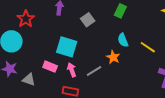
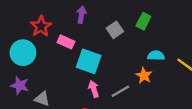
green rectangle: (120, 11) -> (143, 21), moved
cyan semicircle: (123, 40) -> (156, 56), turned 112
pink rectangle: (50, 67) -> (66, 42), moved

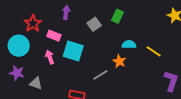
pink arrow: (94, 89) -> (50, 57), moved

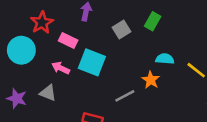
pink arrow: (50, 57) -> (61, 68), turned -48
purple star: (17, 73) -> (17, 98), moved
gray triangle: (36, 83) -> (48, 93), moved

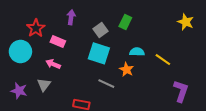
cyan square: (92, 62) -> (99, 53), moved
gray triangle: (48, 93) -> (44, 85), turned 48
gray line: (125, 96) -> (106, 84), turned 56

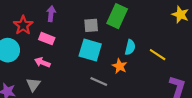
purple arrow: (71, 17) -> (51, 14), moved
green rectangle: (125, 22) -> (117, 16), size x1.5
gray square: (100, 30) -> (91, 25), turned 32
cyan semicircle: (137, 52) -> (130, 47), turned 104

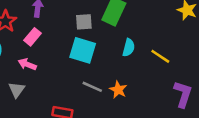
pink rectangle: (47, 39) -> (32, 37), turned -72
orange star: (120, 66) -> (118, 90), moved

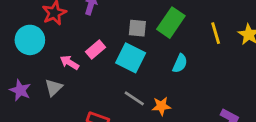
pink rectangle: (32, 37) -> (95, 49), moved
yellow line: (160, 56) -> (216, 33), moved, turned 30
orange star: (118, 90) -> (161, 106), turned 30

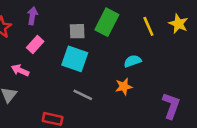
pink rectangle: (95, 49) -> (35, 45), moved
cyan semicircle: (180, 63) -> (133, 61), moved, turned -126
orange star: (161, 106) -> (124, 87), moved

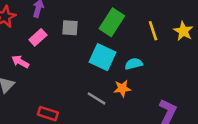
gray square: (77, 31) -> (70, 28), moved
cyan square: (75, 59) -> (102, 57), moved
gray line: (83, 95) -> (97, 98), moved

